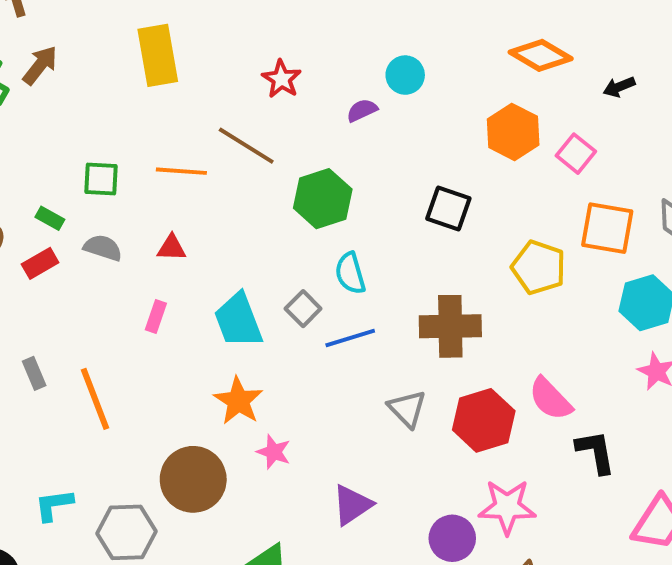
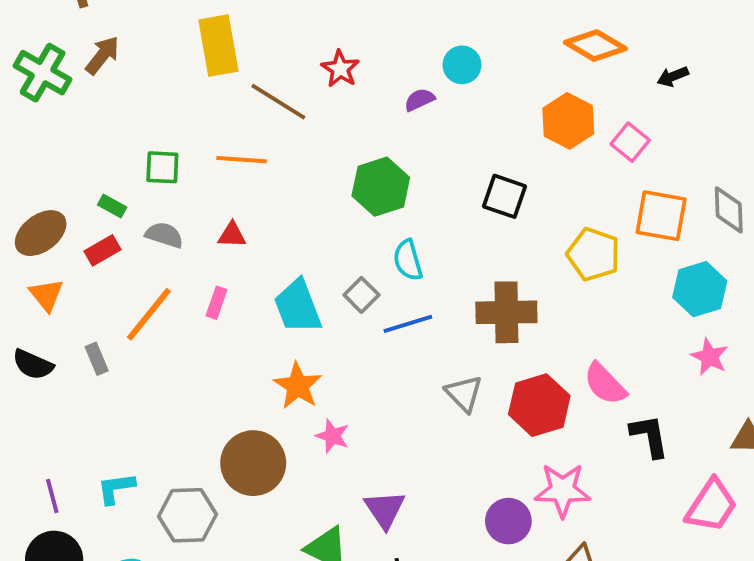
brown line: (246, 146) -> (278, 102), moved
orange line: (95, 399) -> (149, 314), moved, turned 60
purple triangle: (352, 505) -> (385, 509), moved, turned -30

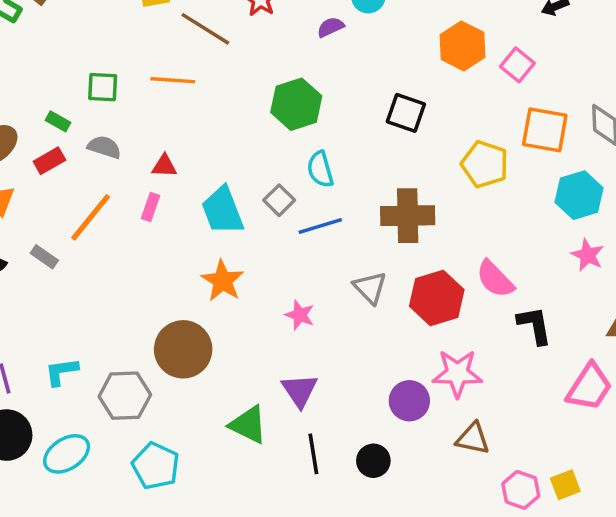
red triangle: (232, 235) -> (164, 166), moved
gray rectangle: (97, 359) -> (44, 257), turned -32
pink star: (332, 436) -> (300, 315), moved

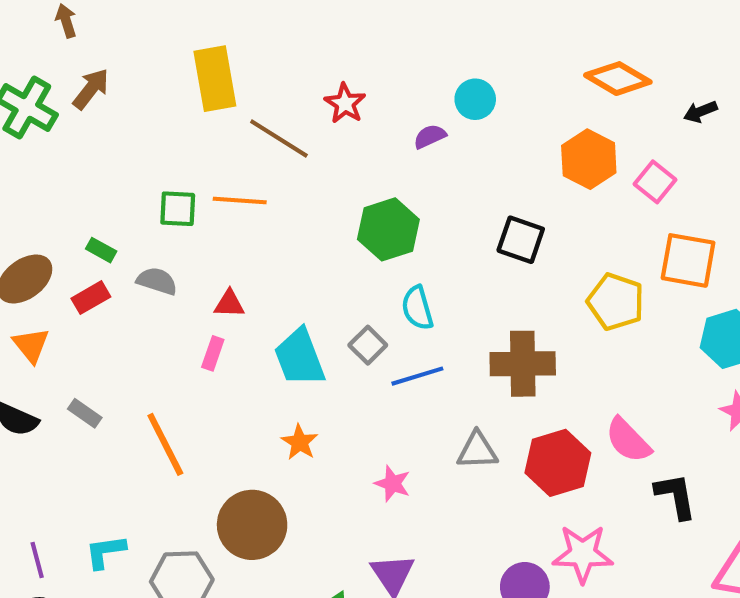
green square: (103, 87) -> (178, 209), moved
orange line: (91, 217) -> (165, 444), moved, turned -66
orange star: (223, 281) -> (300, 442), size x0.7
gray triangle: (370, 288) -> (477, 450), turned -48

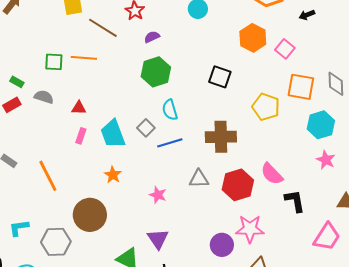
purple semicircle: (430, 136) -> (152, 37), moved
pink rectangle: (213, 353) -> (81, 136), moved

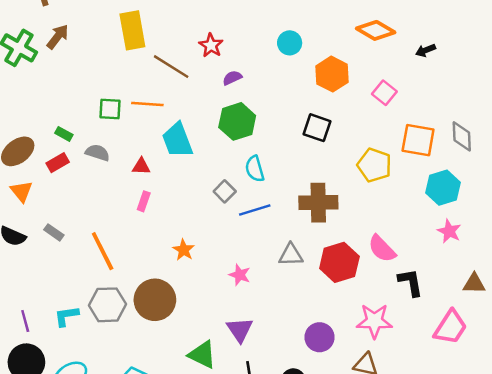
orange hexagon: (253, 38) -> (332, 74), moved
pink square: (285, 49) -> (384, 93), moved
cyan trapezoid: (113, 134) -> (177, 140), moved
pink star: (250, 229) -> (374, 321), moved
gray hexagon: (56, 242) -> (107, 305), moved

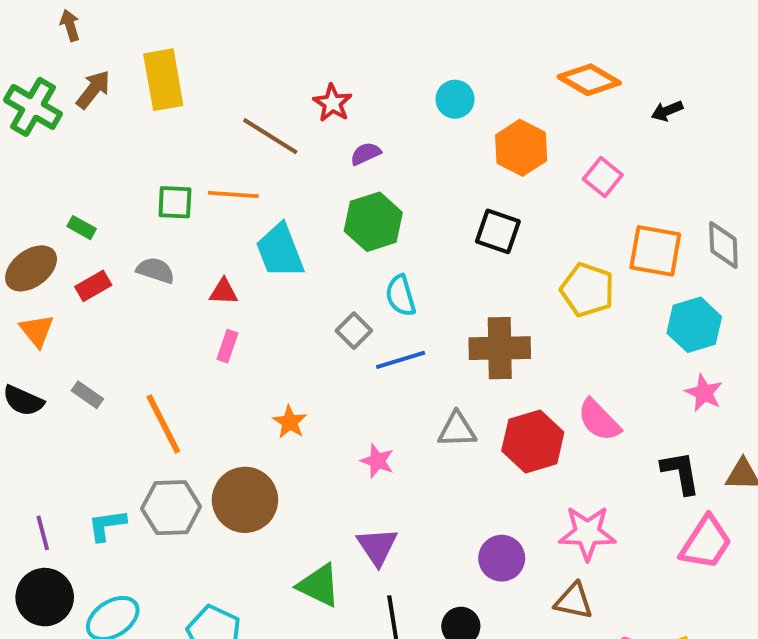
yellow rectangle: (132, 30) -> (163, 80), moved
green rectangle: (64, 134) -> (82, 228), moved
black L-shape: (411, 282) -> (681, 473), moved

